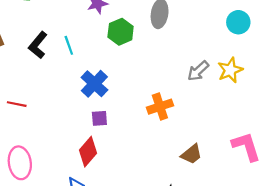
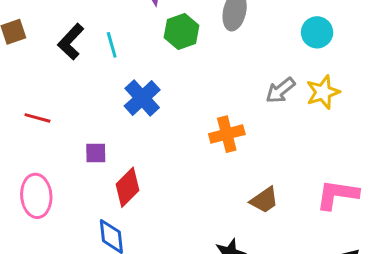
cyan circle: (238, 22) -> (317, 32), moved
purple square: (99, 118) -> (96, 153), moved
pink L-shape: (246, 146) -> (337, 195), turned -68

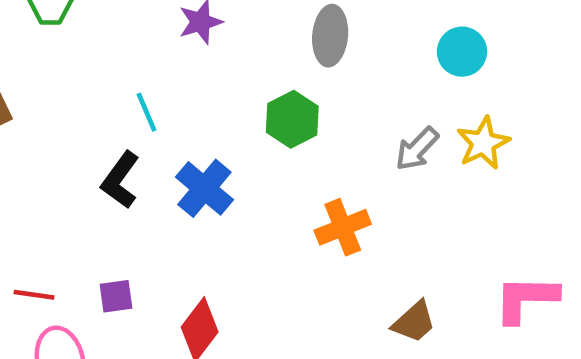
green hexagon: (181, 32) -> (292, 119), moved
black L-shape: (71, 42) -> (120, 180), moved
red line: (37, 118) -> (34, 295), moved
purple square: (96, 153) -> (116, 296), moved

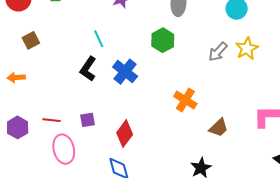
orange cross: (343, 227) -> (185, 100), moved, turned -35

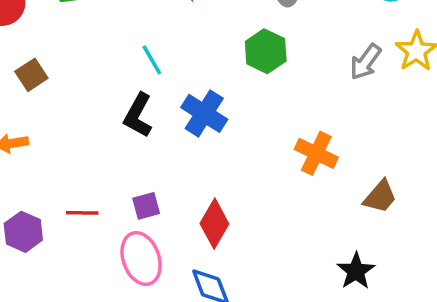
pink ellipse: (64, 149) -> (141, 258), moved

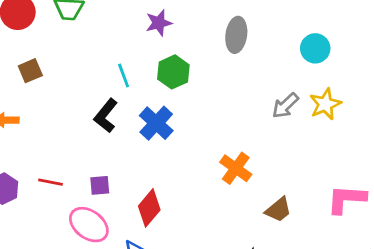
green hexagon: (266, 51) -> (173, 72), moved
pink ellipse: (141, 258) -> (89, 225), turned -45

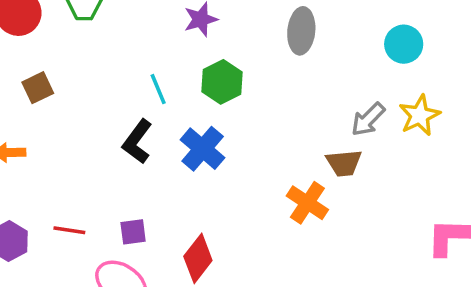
brown trapezoid: (278, 210) -> (344, 163), moved, turned 36

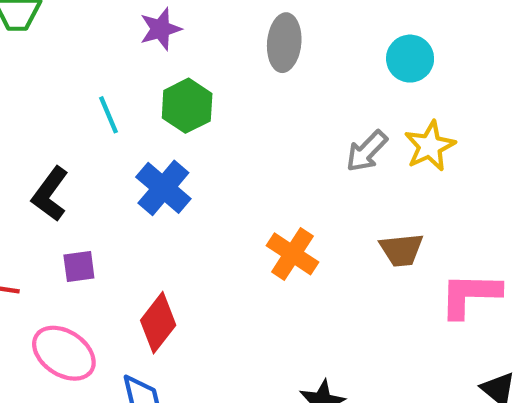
black L-shape: (137, 142) -> (50, 194), moved
brown trapezoid: (344, 163) -> (401, 250), moved
purple square: (133, 232) -> (79, 266), moved

